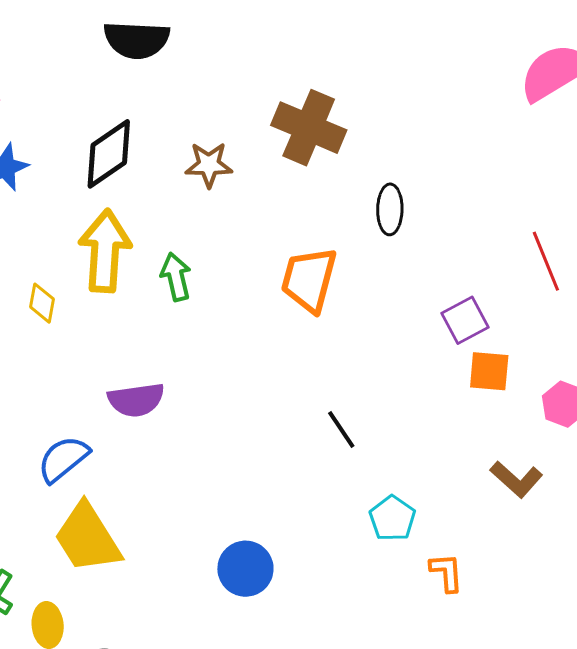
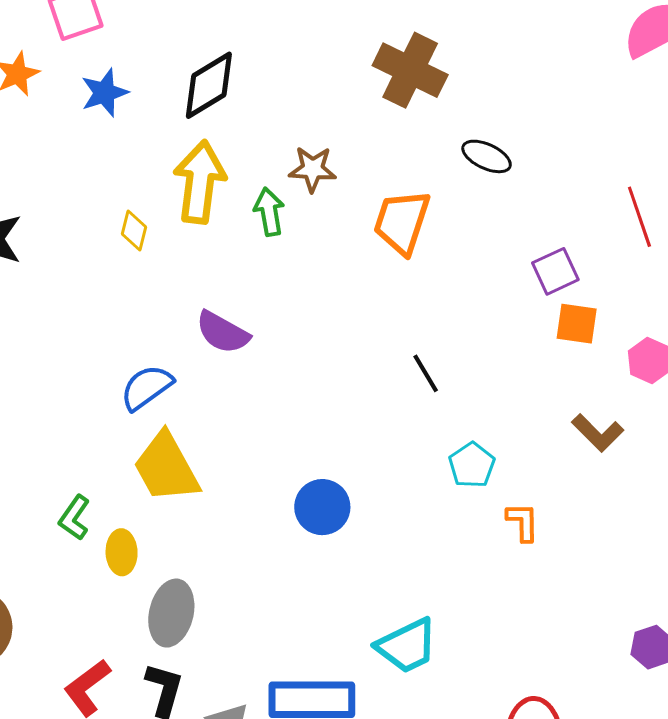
brown star: (209, 165) -> (313, 169), moved
black ellipse: (390, 209) -> (487, 156), turned -69
purple semicircle: (136, 400) -> (223, 332), turned 34

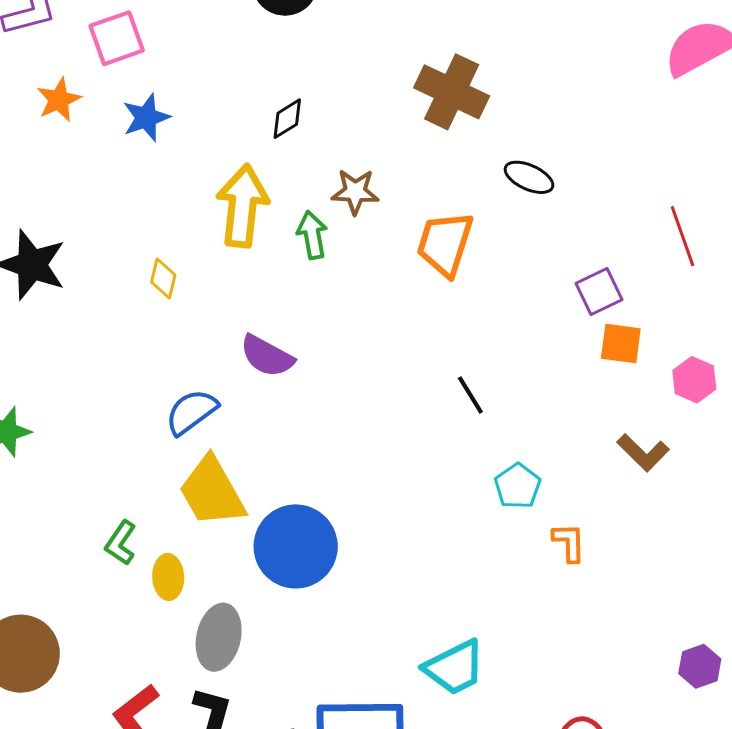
black diamond: (209, 85) -> (287, 119), moved, size x0.6
yellow diamond: (134, 230) -> (163, 278), moved
blue circle: (322, 507) -> (296, 546), moved, size x1.5

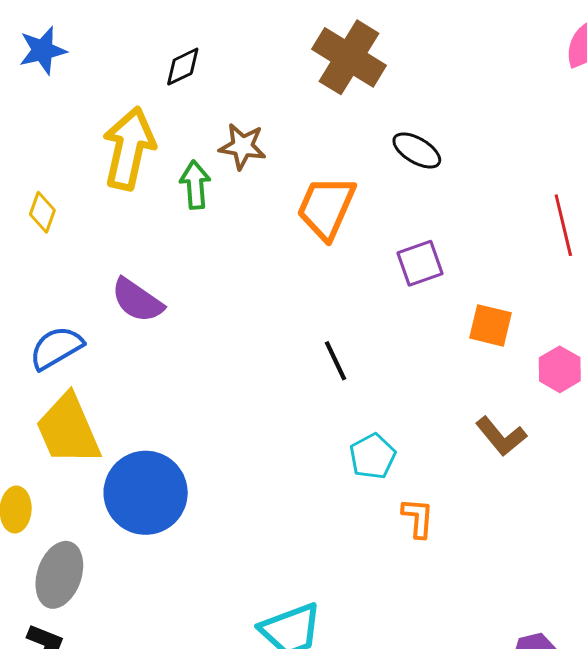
purple square: (599, 291) -> (420, 263), moved

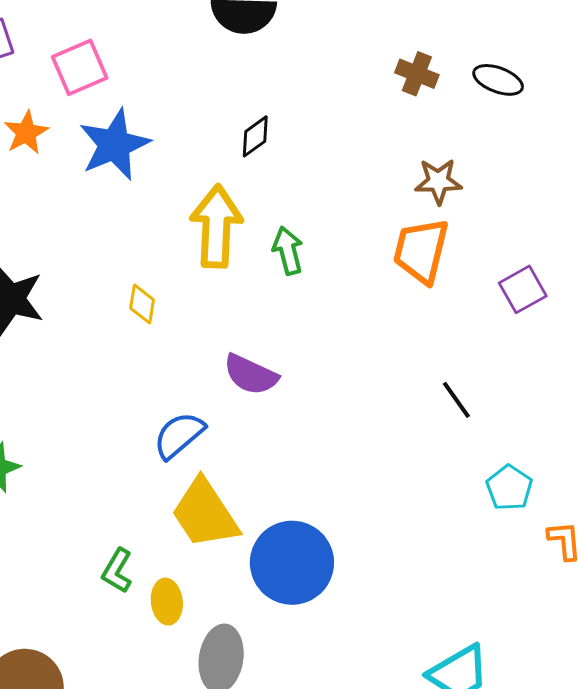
blue star: (43, 50) -> (114, 145), size x1.5
brown cross: (349, 57) -> (417, 74), moved, size x0.6
brown star: (242, 146) -> (438, 181), moved
black ellipse: (417, 150) -> (498, 80), moved

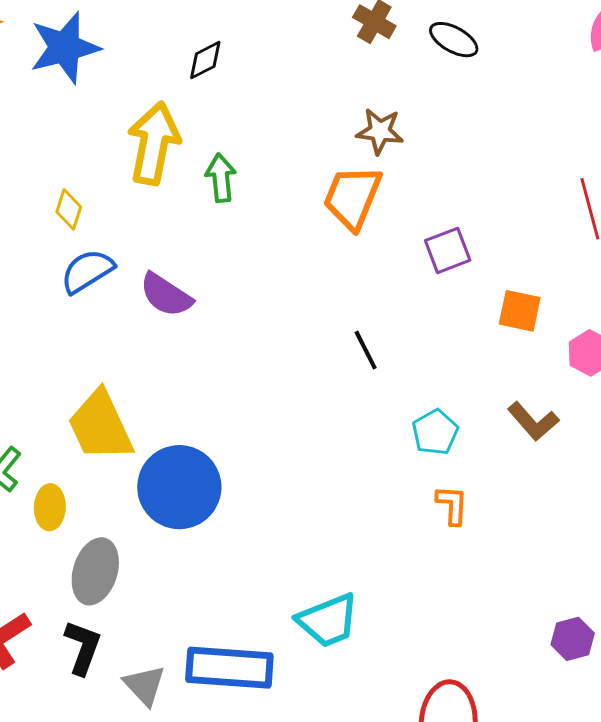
blue semicircle: (179, 435) -> (87, 271), moved
cyan pentagon: (509, 488) -> (435, 432), moved

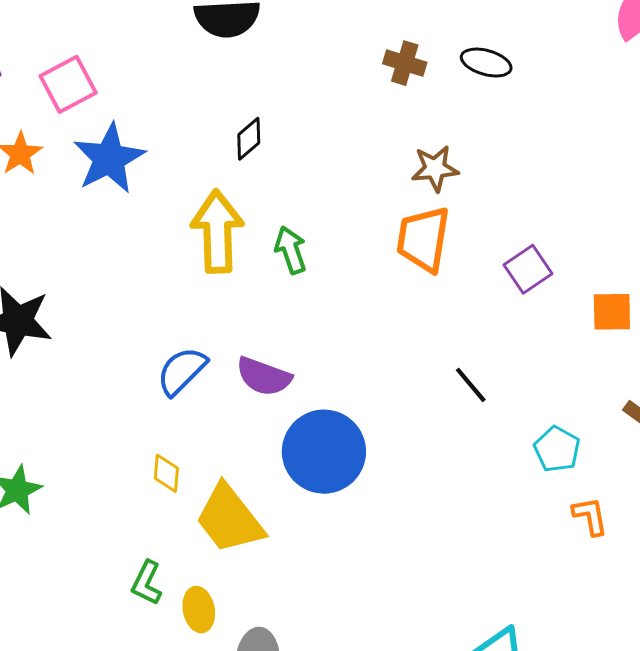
yellow diamond: (69, 209) -> (166, 473), moved
blue circle: (179, 487) -> (324, 452), moved

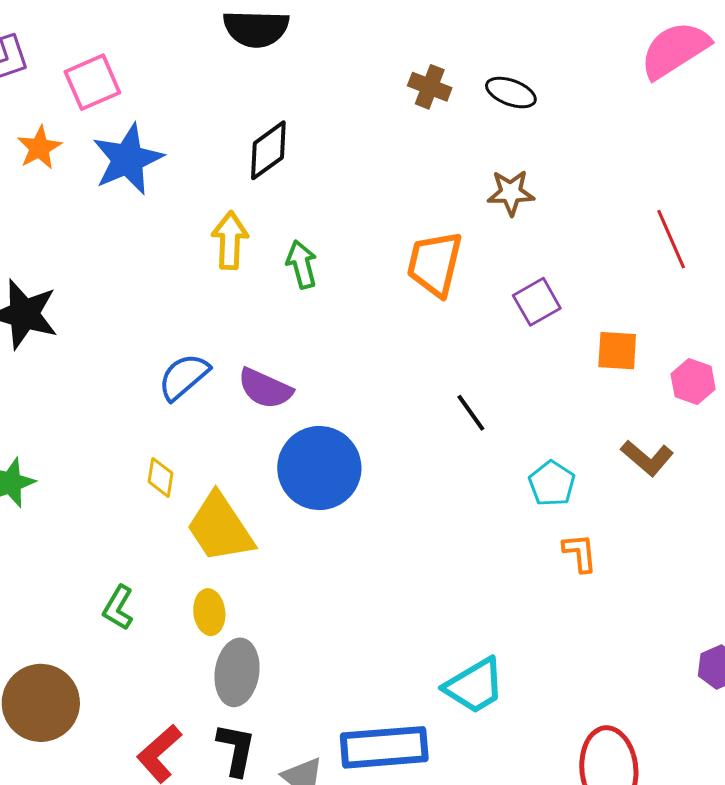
black diamond: (249, 139) -> (268, 150), size x1.4
brown star: (435, 168) -> (511, 193), moved
yellow arrow: (217, 232) -> (230, 240), size x0.7
green L-shape: (147, 583) -> (118, 608), moved
yellow ellipse: (199, 610) -> (209, 612), moved

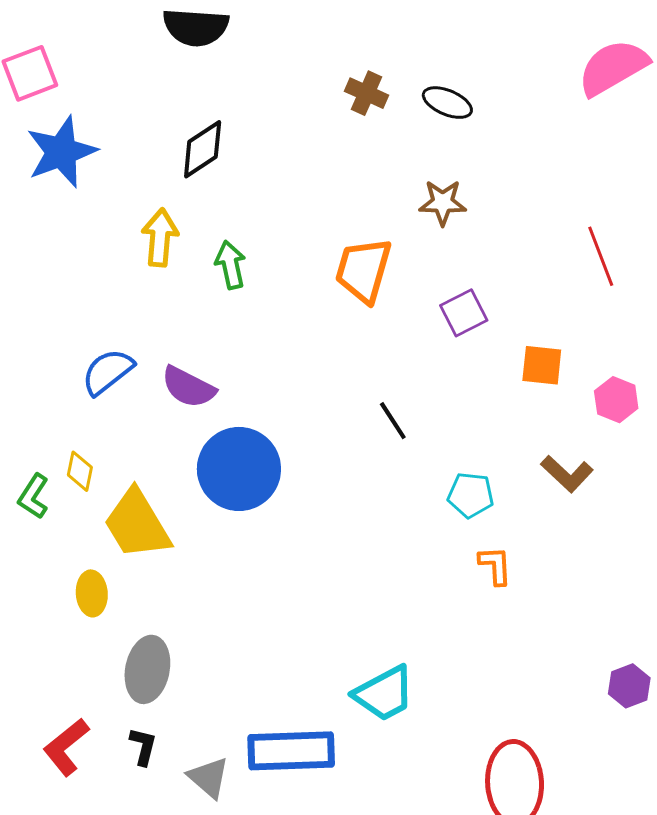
cyan pentagon: (552, 484) -> (471, 495), turned -30
green L-shape: (118, 608) -> (33, 496), moved
yellow ellipse: (209, 612) -> (92, 593), moved
black L-shape: (236, 749) -> (143, 746), size x0.7

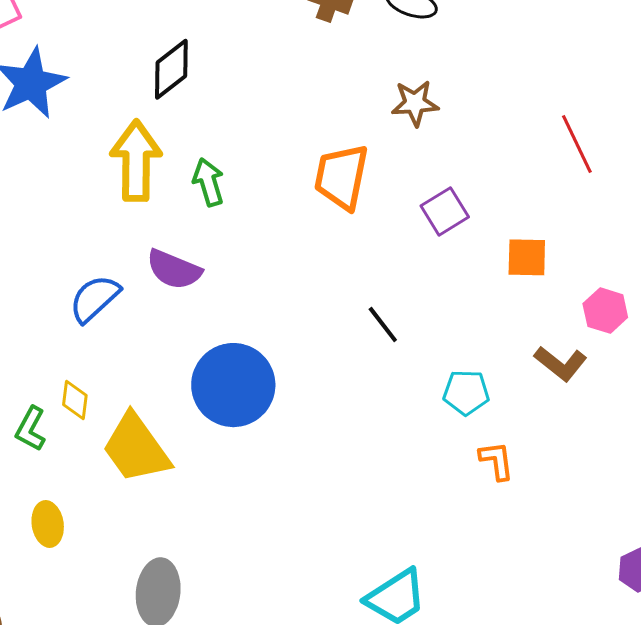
yellow arrow: (160, 238) -> (136, 161), size x1.4
purple semicircle: (188, 387) -> (174, 270), moved
pink hexagon: (616, 400) -> (605, 311), moved
yellow ellipse: (92, 593) -> (48, 524), moved

